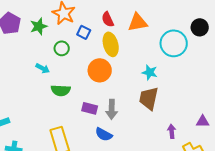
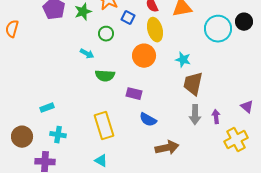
black circle: (200, 27) -> (244, 22), moved
cyan star: (150, 72) -> (183, 60), moved
gray arrow: (112, 109) -> (195, 115), moved
purple triangle: (203, 121) -> (247, 107), turned 40

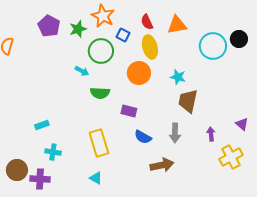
green circle: (106, 34) -> (101, 51), size x1.6
gray arrow: (195, 115) -> (175, 133), moved
brown circle: (22, 137) -> (17, 170), moved

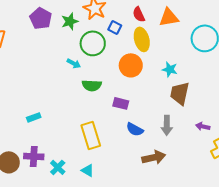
purple arrow: (211, 134) -> (203, 126), turned -72
cyan cross: (53, 152) -> (58, 167), moved, turned 35
purple cross: (40, 179) -> (34, 156), moved

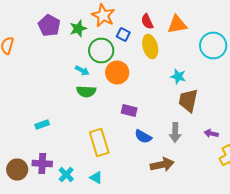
orange circle: (131, 65) -> (117, 72), moved
green semicircle: (92, 85) -> (86, 92), moved

